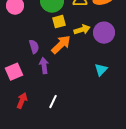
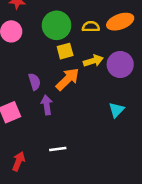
red arrow: (22, 101) -> (19, 161), moved
white line: (53, 102) -> (58, 149), turned 56

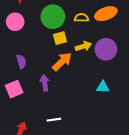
purple semicircle: (34, 82) -> (21, 62), moved
cyan triangle: (117, 110) -> (103, 87), turned 48

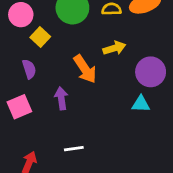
yellow square: (60, 38) -> (40, 37), moved, turned -32
purple circle: (106, 49) -> (151, 72), moved
orange arrow: (62, 62) -> (85, 69), turned 100

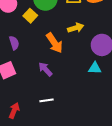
yellow square: (40, 37) -> (30, 16), moved
purple arrow: (61, 98) -> (45, 69), moved, turned -35

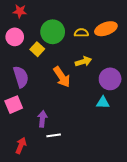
purple semicircle: (14, 43) -> (21, 77), size x1.5
purple arrow: (45, 69) -> (42, 119), moved, turned 49

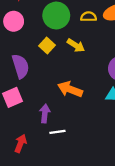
yellow square: (37, 49) -> (47, 45), moved
yellow arrow: (83, 61) -> (76, 45), moved, turned 49
orange arrow: (62, 77) -> (70, 89), moved, turned 145

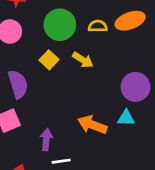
orange arrow: (70, 89) -> (92, 125), moved

